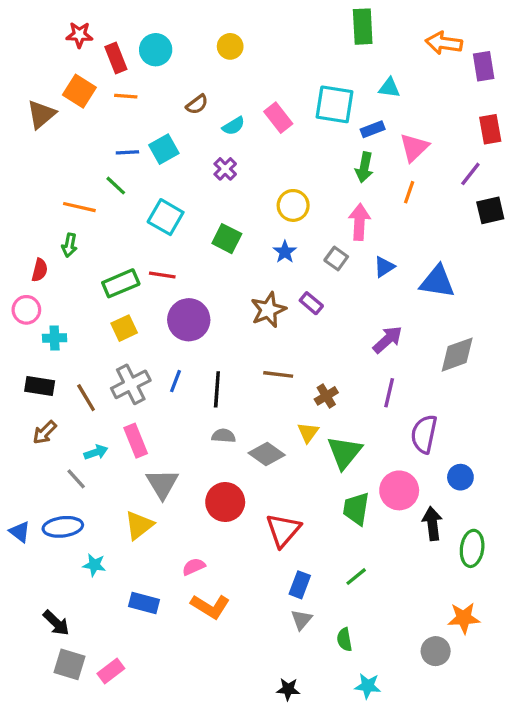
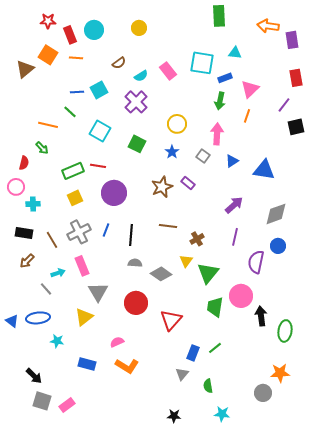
purple cross: (225, 169) -> (136, 102), size x1.6
green arrow: (69, 245) -> (42, 148), turned -56
blue circle: (460, 477) -> (278, 246), moved
blue rectangle: (300, 585) -> (193, 353), moved

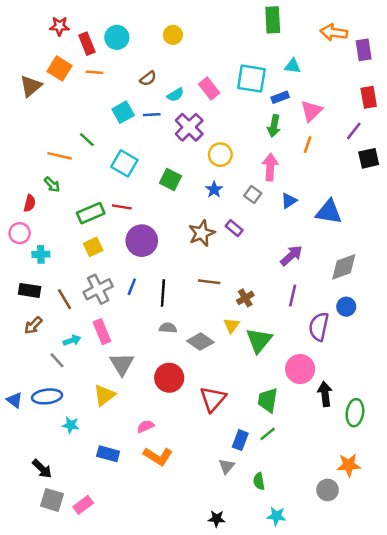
blue line: (77, 92) -> (152, 115), moved
purple cross: (136, 102) -> (189, 127), moved
green trapezoid: (215, 307) -> (268, 400), moved

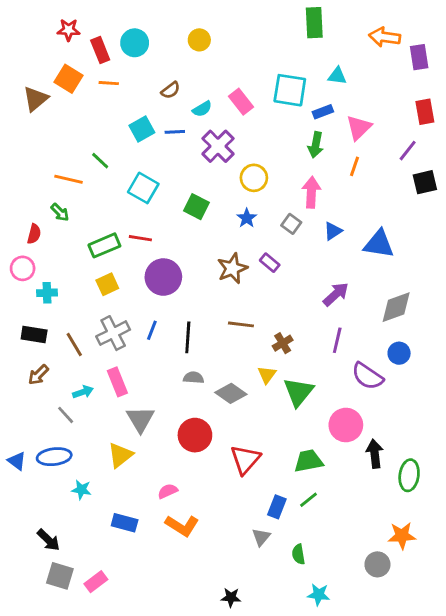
purple semicircle: (319, 327) -> (367, 376), turned -68
green trapezoid: (268, 400) -> (308, 461), turned 70
black star: (217, 519) -> (231, 597), moved

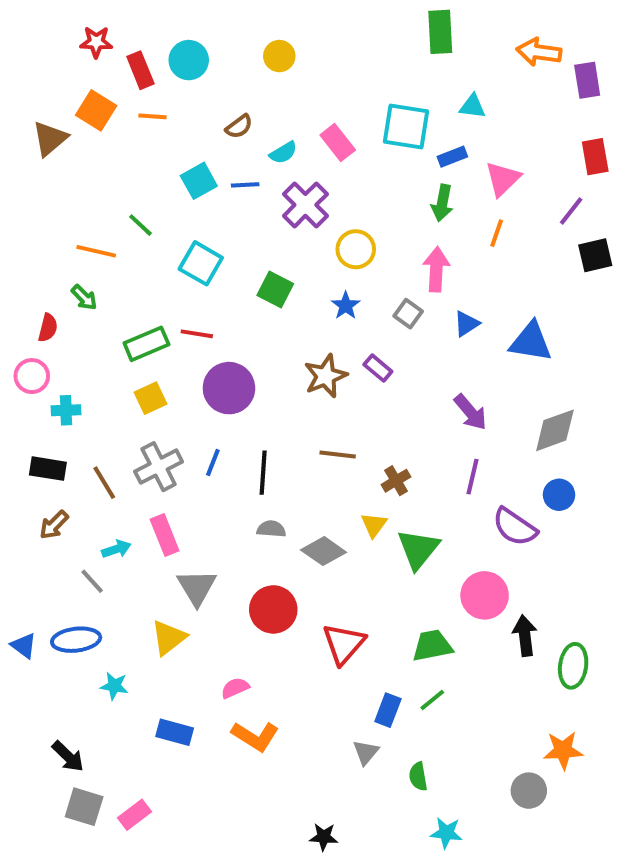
purple arrow: (336, 294) -> (470, 412), turned 92

